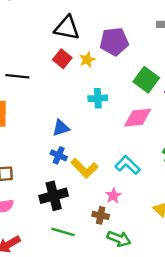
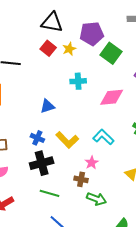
green square: (146, 80) -> (111, 53), moved
blue cross: (59, 155) -> (37, 138), moved

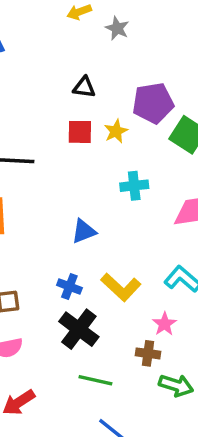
black triangle: (52, 22) -> (84, 87), size x0.6
red square: (48, 48) -> (80, 132), turned -35
black cross: (42, 163) -> (79, 329), turned -35

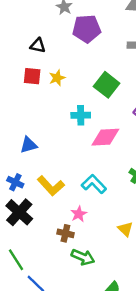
purple pentagon: (153, 103) -> (87, 29), moved
cyan cross: (134, 186) -> (81, 115), moved
green line: (95, 380) -> (16, 260), moved, turned 40

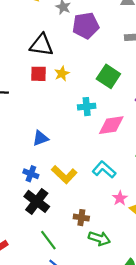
black triangle: (38, 46) -> (42, 45), size x1.6
pink star: (79, 214) -> (120, 198), moved
green line: (16, 260) -> (48, 240), moved

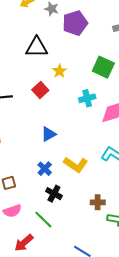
red square: (39, 74) -> (40, 90), moved, turned -35
blue cross: (31, 174) -> (45, 169), turned 32
black cross: (37, 201) -> (54, 194), size x0.7
green line: (48, 240) -> (43, 220), moved

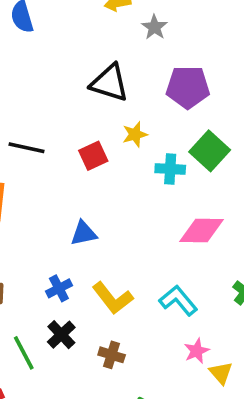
purple pentagon: (75, 23) -> (188, 87), moved
cyan cross: (87, 98) -> (170, 169), moved
brown cross: (98, 202) -> (112, 355), moved
green line: (43, 220) -> (24, 353), moved

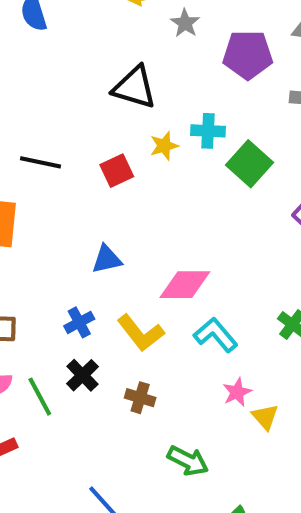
purple pentagon: (188, 87) -> (248, 55), moved
cyan cross: (170, 169) -> (208, 131), moved
pink diamond: (202, 230) -> (185, 285), moved

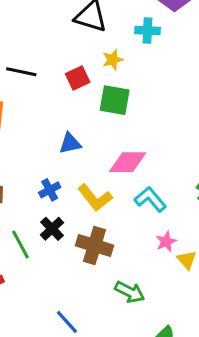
cyan cross: (208, 131) -> (147, 31), moved
green square: (250, 164) -> (115, 100), moved, turned -32
brown cross: (140, 398) -> (94, 245), size x1.6

